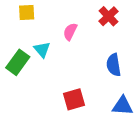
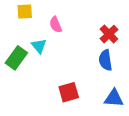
red cross: (109, 16) -> (109, 34), moved
pink semicircle: (70, 32) -> (56, 25), moved, turned -49

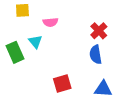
pink semicircle: (56, 25) -> (50, 22), turned -72
green rectangle: (16, 58) -> (15, 52), turned -60

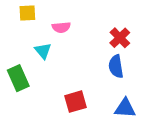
green rectangle: (15, 52) -> (18, 78), moved

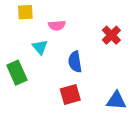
blue semicircle: (116, 66) -> (75, 62), moved

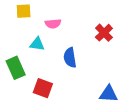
cyan triangle: (40, 47) -> (37, 44), turned -42
red square: (70, 94) -> (43, 88), moved, turned 36

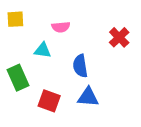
yellow square: (24, 11) -> (15, 19), moved
blue triangle: (108, 94) -> (88, 97), moved

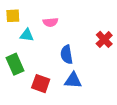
red cross: (119, 37) -> (104, 39), moved
cyan triangle: (43, 50) -> (27, 35), moved

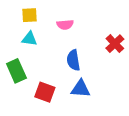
yellow square: (13, 16) -> (30, 15), moved
pink semicircle: (50, 22) -> (65, 25), moved

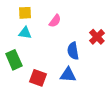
pink semicircle: (65, 25) -> (55, 21), turned -48
blue semicircle: (73, 60) -> (73, 51), moved

